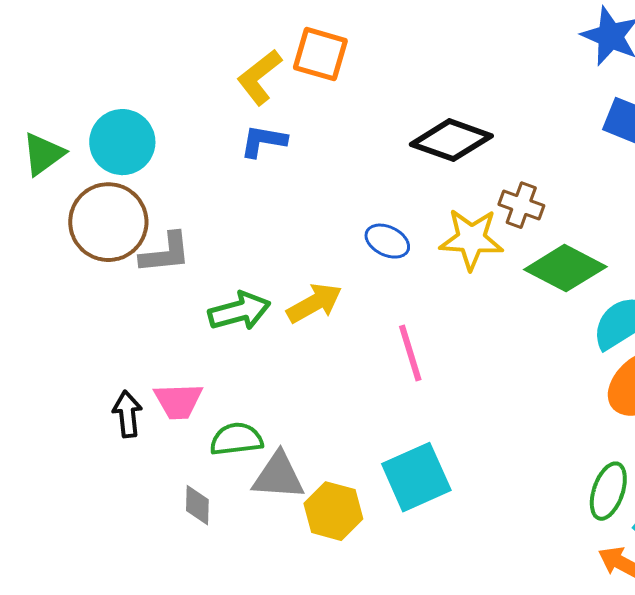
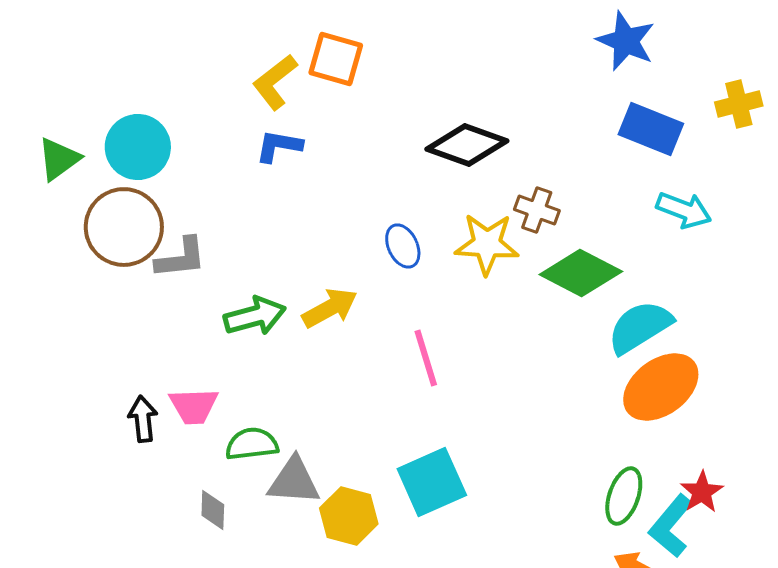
blue ellipse: (387, 241) -> (403, 246), turned 39

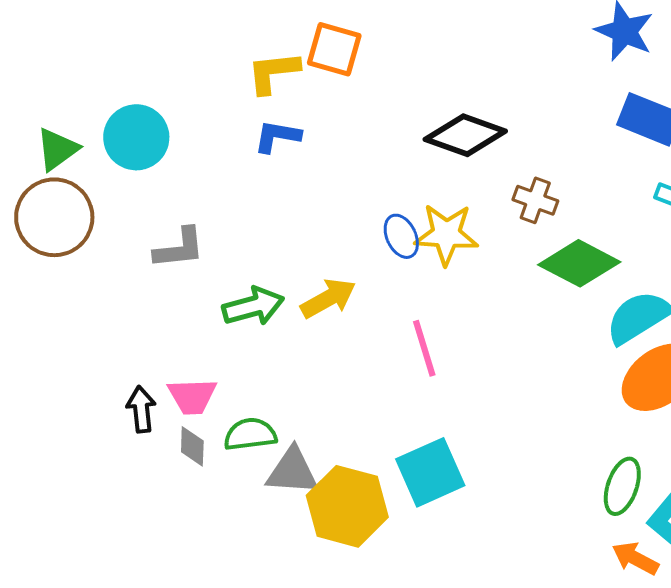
yellow L-shape: (275, 82) -> (273, 72), turned 32
brown circle: (124, 227) -> (54, 217), moved
yellow star: (487, 244) -> (446, 234), moved
gray diamond: (213, 510) -> (192, 446), moved
yellow hexagon: (349, 516) -> (347, 506), size x1.4

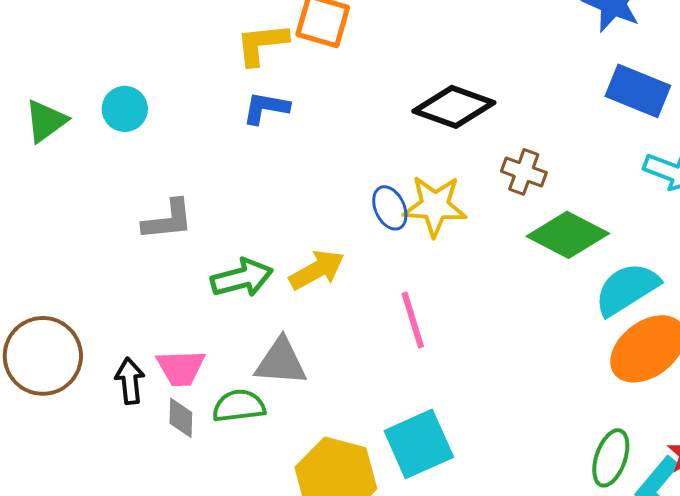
cyan circle: (136, 137) -> (125, 109), size x0.7
brown circle: (54, 217) -> (43, 356), moved
gray triangle: (292, 471) -> (281, 362), moved

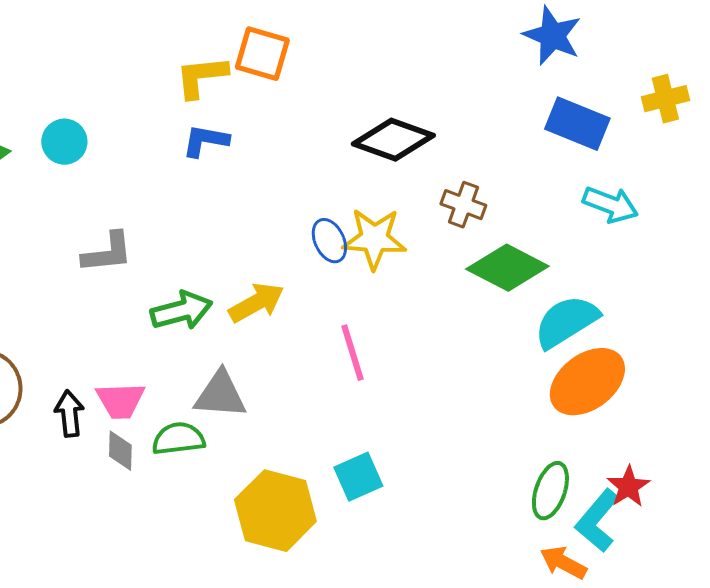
cyan square: (419, 444) -> (358, 477), size x0.7

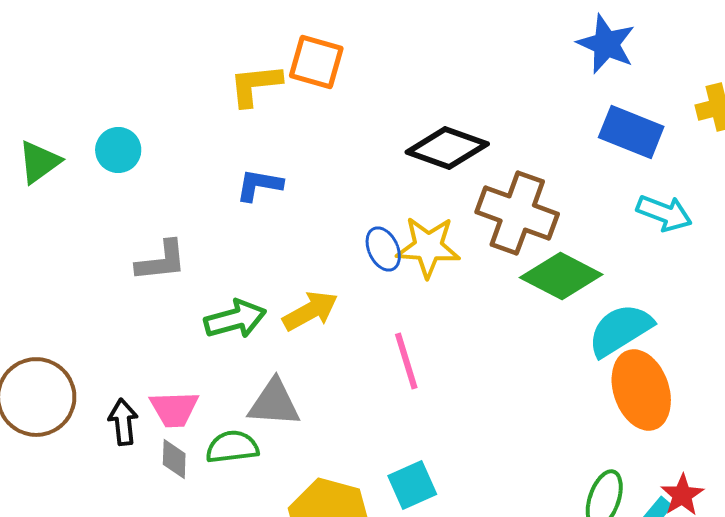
blue L-shape: (205, 141) -> (259, 185), moved
brown cross: (463, 205) -> (517, 213), size x1.8
orange ellipse: (587, 382) -> (641, 390), turned -72

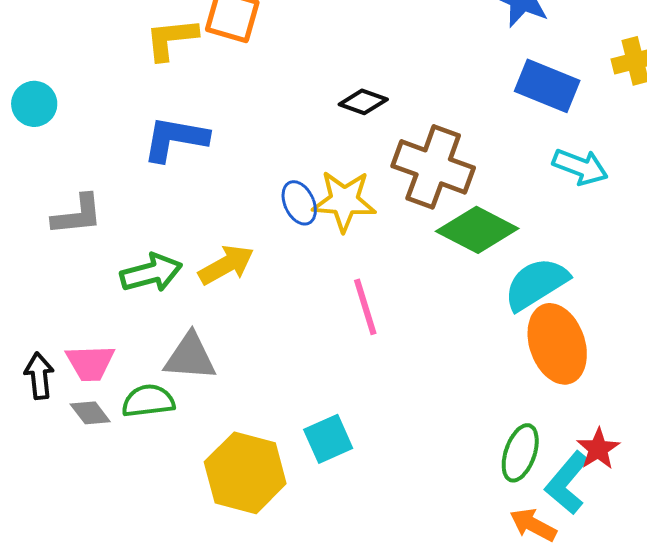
black diamond: (447, 148) -> (363, 102), size x0.6
blue L-shape: (259, 185) -> (175, 139), size x1.4
pink line: (406, 361) -> (365, 307), moved
gray diamond: (174, 459) -> (90, 413), turned -39

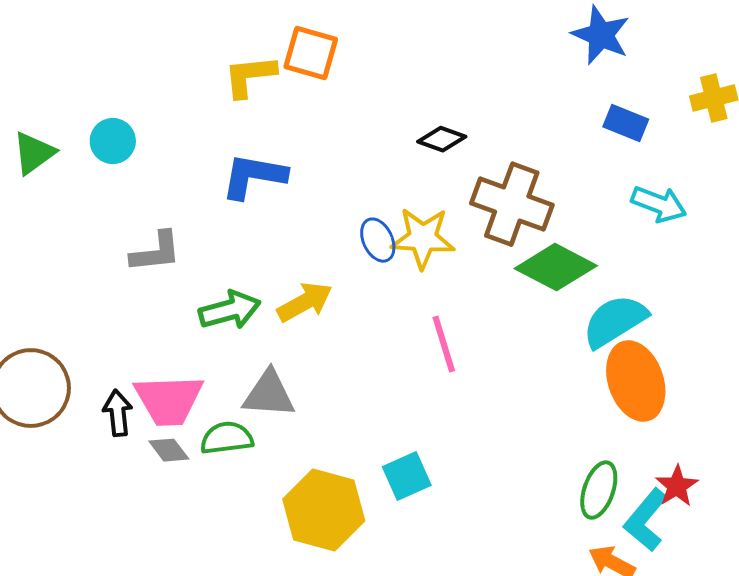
blue rectangle: (547, 86) -> (626, 123), size x0.7
pink trapezoid: (90, 363) -> (169, 400), size x1.4

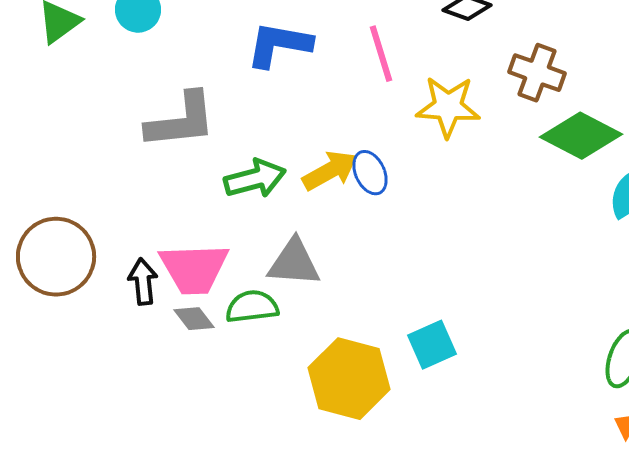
brown cross: (512, 204) -> (537, 73), size x0.7
blue ellipse: (378, 240) -> (370, 173), moved
gray L-shape: (156, 252) -> (181, 121), size x1.4
pink line: (444, 344) -> (381, 54), moved

